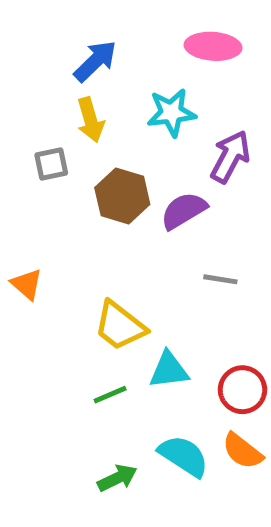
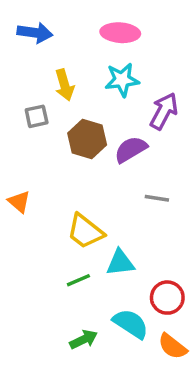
pink ellipse: (213, 46) -> (120, 33), moved
blue arrow: (95, 61) -> (35, 33), moved, turned 52
red circle: (242, 390) -> (167, 298), moved
orange semicircle: (242, 451) -> (173, 346), moved

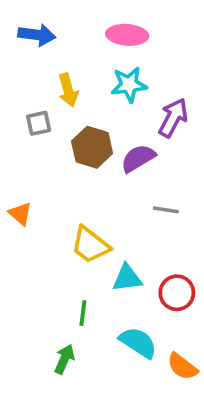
green line: (78, 280) -> (83, 313), moved, turned -60
red circle: (167, 298) -> (177, 293), moved
green arrow: (84, 339) -> (64, 359), moved, turned -40

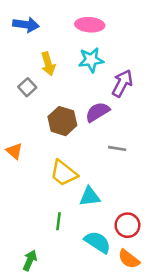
gray square: (39, 123) -> (27, 87), turned -30
brown hexagon: (92, 147) -> (62, 121), moved
red circle: (177, 293) -> (127, 225), moved
green arrow: (64, 359) -> (30, 260), moved

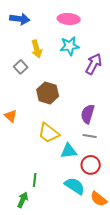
purple semicircle: (98, 112) -> (88, 114), moved, turned -42
gray line: (117, 148) -> (90, 136), moved
green line: (58, 221) -> (35, 180), moved
red circle: (127, 225) -> (91, 165), moved

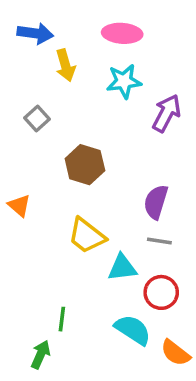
yellow arrow: (37, 49) -> (65, 65), moved

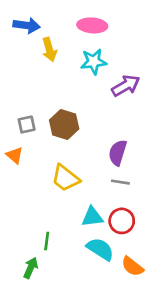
purple arrow: (167, 113) -> (126, 86), turned 32
gray square: (37, 119) -> (27, 125), moved, turned 30
cyan triangle: (122, 268) -> (92, 217), moved

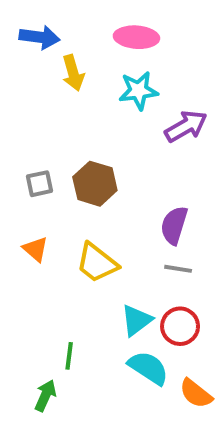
orange triangle: (15, 155) -> (35, 249), moved
cyan triangle: (92, 217) -> (136, 320), turned -30

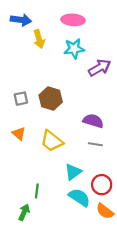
purple semicircle: (174, 225) -> (93, 121), turned 90
red circle: (180, 326) -> (102, 185), moved

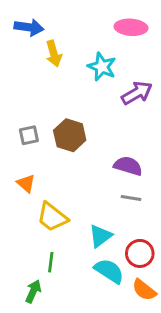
pink ellipse: (73, 20) -> (131, 27), moved
cyan star: (74, 49) -> (102, 67), turned 30
yellow trapezoid: (52, 141) -> (52, 217), moved

